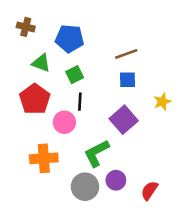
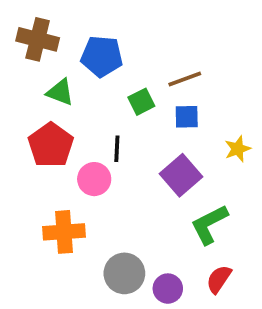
brown cross: (26, 27) -> (38, 39), size x1.5
green square: (75, 75) -> (141, 102), moved
green L-shape: (97, 153) -> (209, 224), moved
purple circle: (116, 180) -> (168, 289), moved

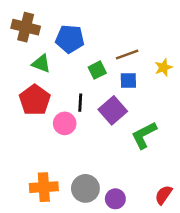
yellow star: (238, 149) -> (163, 67), moved
purple square: (181, 175) -> (113, 110), moved
green L-shape: (209, 224) -> (144, 135), moved
orange cross: (64, 232) -> (44, 187), moved
red semicircle: (219, 279) -> (163, 195), moved

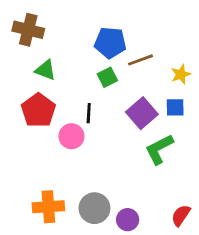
blue pentagon: (70, 39) -> (110, 43), moved
blue square: (128, 80) -> (175, 107), moved
purple square: (113, 110) -> (142, 113), moved

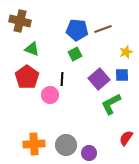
brown line: (141, 60) -> (103, 29), moved
red semicircle: (181, 215) -> (126, 138), moved

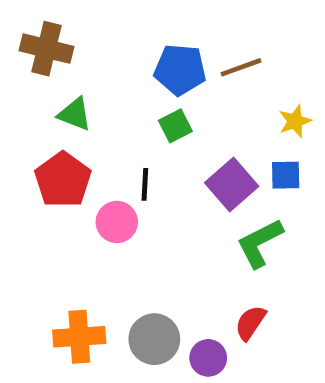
red semicircle: (126, 138) -> (250, 323), moved

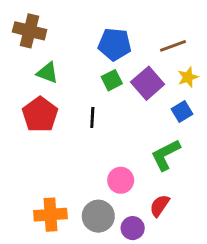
brown line: (241, 67) -> (173, 46), moved
blue square: (286, 175) -> (182, 112), turned -30
purple square: (232, 184) -> (148, 83), moved
pink circle: (117, 222) -> (121, 180), moved

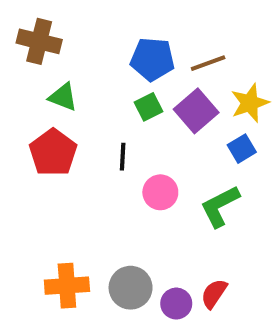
brown line: (173, 46) -> (208, 63), moved
yellow star: (188, 77) -> (250, 103), size x1.4
pink circle: (121, 180) -> (160, 192), moved
red semicircle: (160, 206) -> (214, 294), moved

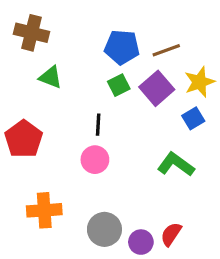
red pentagon: (53, 153) -> (24, 139), moved
pink circle: (160, 192) -> (95, 160), moved
green L-shape: (220, 206) -> (176, 164), turned 63
orange cross: (67, 286) -> (44, 210), moved

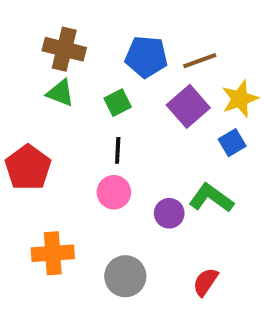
brown cross: (32, 33) -> (64, 49), moved
green square: (119, 85) -> (118, 103), moved
purple circle: (141, 242) -> (169, 213), moved

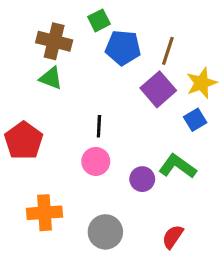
brown line: (200, 61) -> (168, 51), turned -52
green square: (118, 103) -> (99, 20), moved

